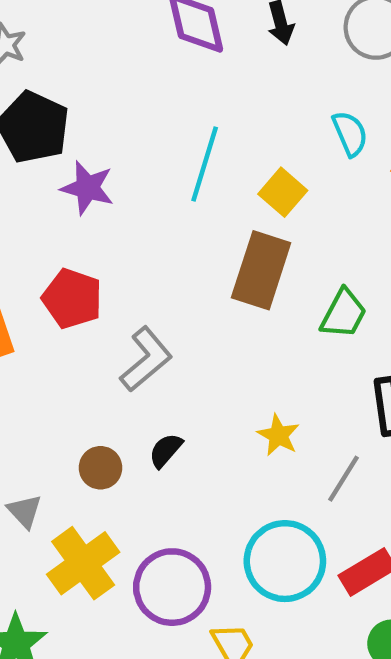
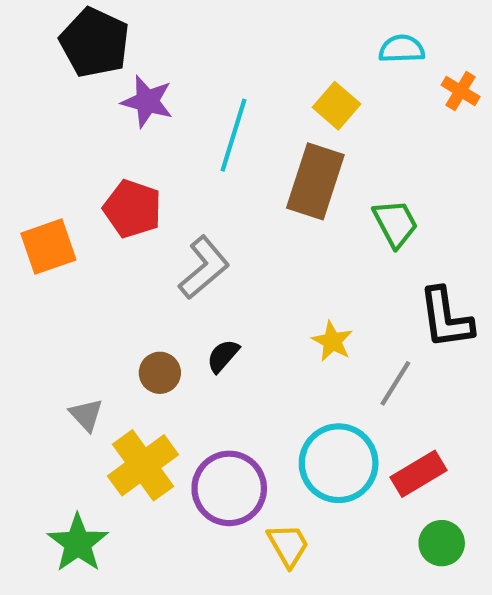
cyan semicircle: (350, 134) -> (402, 49), turned -69
cyan line: (205, 164) -> (233, 135), moved
green trapezoid: (343, 314) -> (395, 223), turned -56

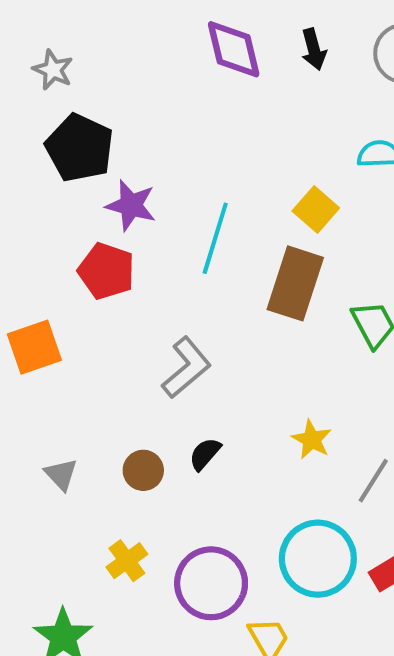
red pentagon: (132, 209) -> (106, 271), moved
gray triangle: (86, 415) -> (61, 474), moved
yellow cross: (143, 465) -> (127, 561), size x0.6

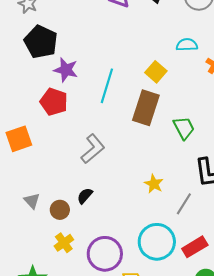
black semicircle: (205, 454) -> (85, 196), moved
brown circle: (143, 470) -> (60, 210), moved

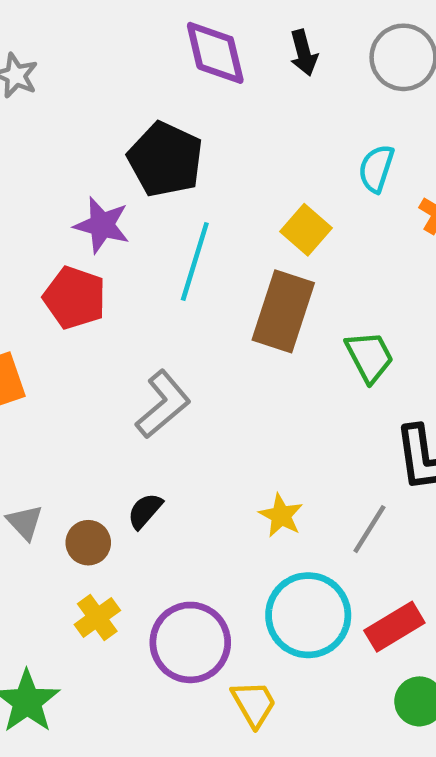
black pentagon: (41, 42) -> (165, 159), moved
cyan semicircle: (187, 45) -> (376, 168), turned -70
yellow star: (154, 184) -> (281, 515), moved

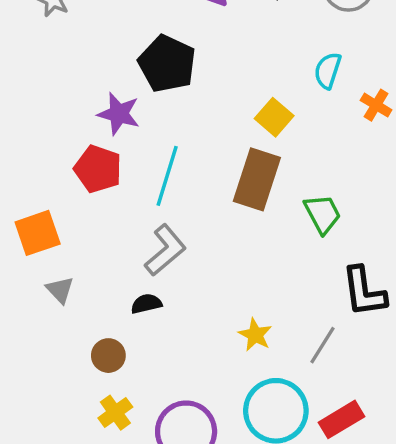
cyan line: (195, 261) -> (167, 176), moved
black semicircle: (145, 511) -> (146, 304), moved, turned 36
gray triangle: (25, 522) -> (60, 290), moved

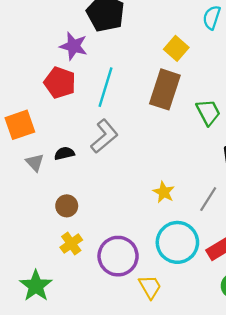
black semicircle: (146, 304) -> (64, 153), moved

